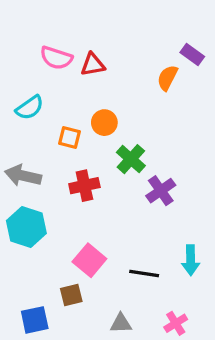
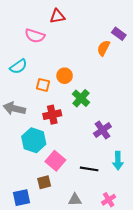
red triangle: (93, 64) -> (57, 16), moved
purple cross: (161, 191) -> (102, 130), moved
cyan hexagon: (26, 227) -> (34, 140), moved

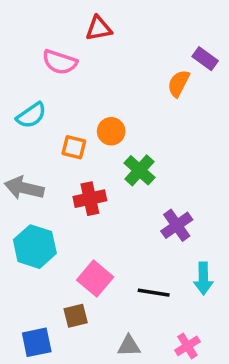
cyan hexagon: (34, 140) -> (35, 247), moved

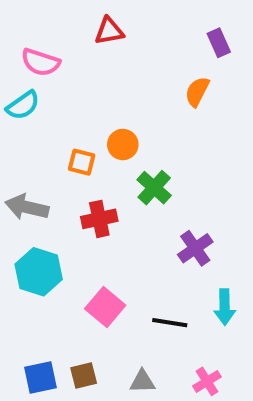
purple rectangle: (205, 59) -> (219, 43), moved, turned 30
pink semicircle: (60, 62) -> (41, 62), moved
cyan semicircle: (31, 115) -> (23, 105), moved
brown square: (76, 316) -> (84, 376), moved

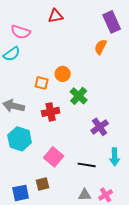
purple rectangle: (219, 43) -> (112, 22), size x1.5
brown square: (84, 376) -> (43, 184), moved
gray triangle: (142, 381) -> (85, 195), moved

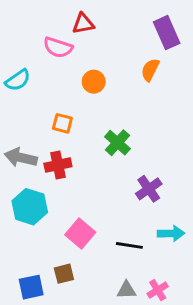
pink semicircle: (21, 32) -> (58, 47), moved
orange circle: (63, 74) -> (94, 82), moved
red cross: (51, 112) -> (58, 165), moved
cyan arrow: (115, 157) -> (171, 233), turned -90

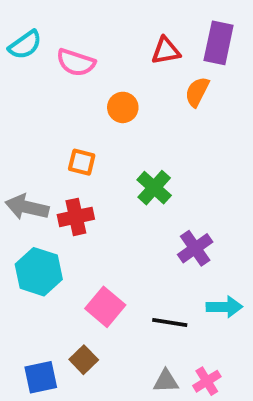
red triangle: (83, 24) -> (166, 51), moved
purple rectangle: (167, 33) -> (219, 43), turned 36
cyan semicircle: (18, 80) -> (25, 45), moved
brown square: (64, 274) -> (84, 360), turned -30

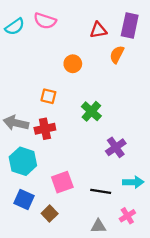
pink semicircle: (76, 62) -> (45, 21), moved
pink square: (105, 307) -> (62, 182), turned 30
blue square: (41, 377) -> (24, 200), moved, turned 36
pink cross: (207, 381) -> (127, 216), moved

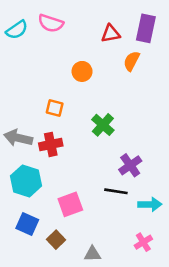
black line: (101, 191) -> (116, 191), moved
gray triangle: (98, 226) -> (92, 254), moved

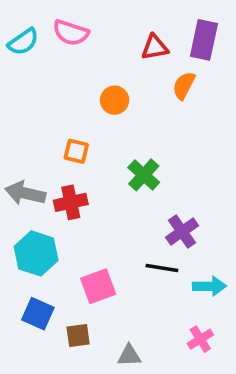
brown square: (56, 240) -> (78, 336), turned 36

